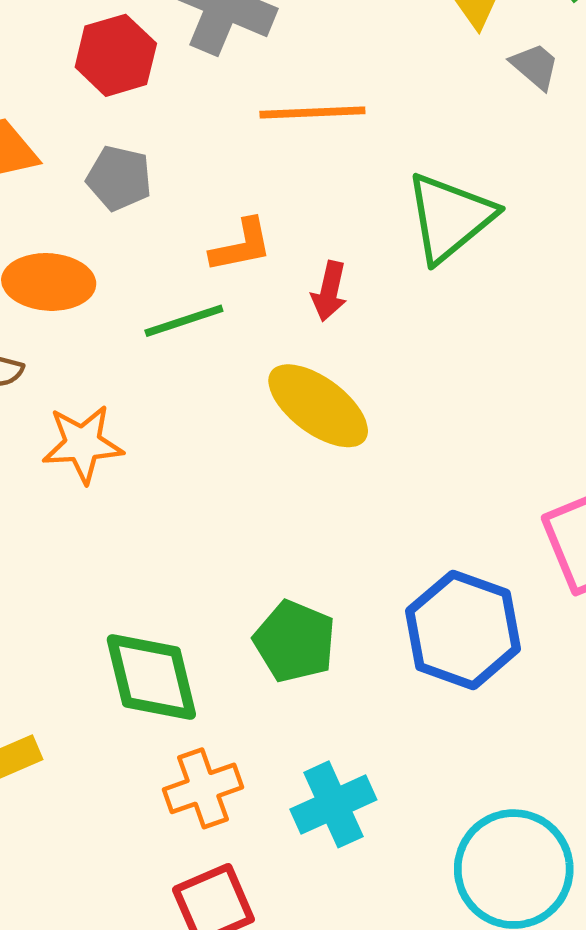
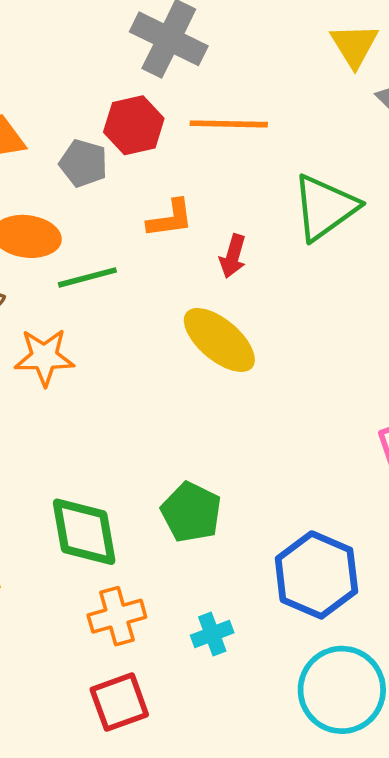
red hexagon: (116, 55) -> (134, 125), moved
green line: (184, 321) -> (87, 277), moved
blue hexagon: (463, 630) -> (316, 575), moved
cyan cross: (333, 804) -> (212, 634), size x0.7

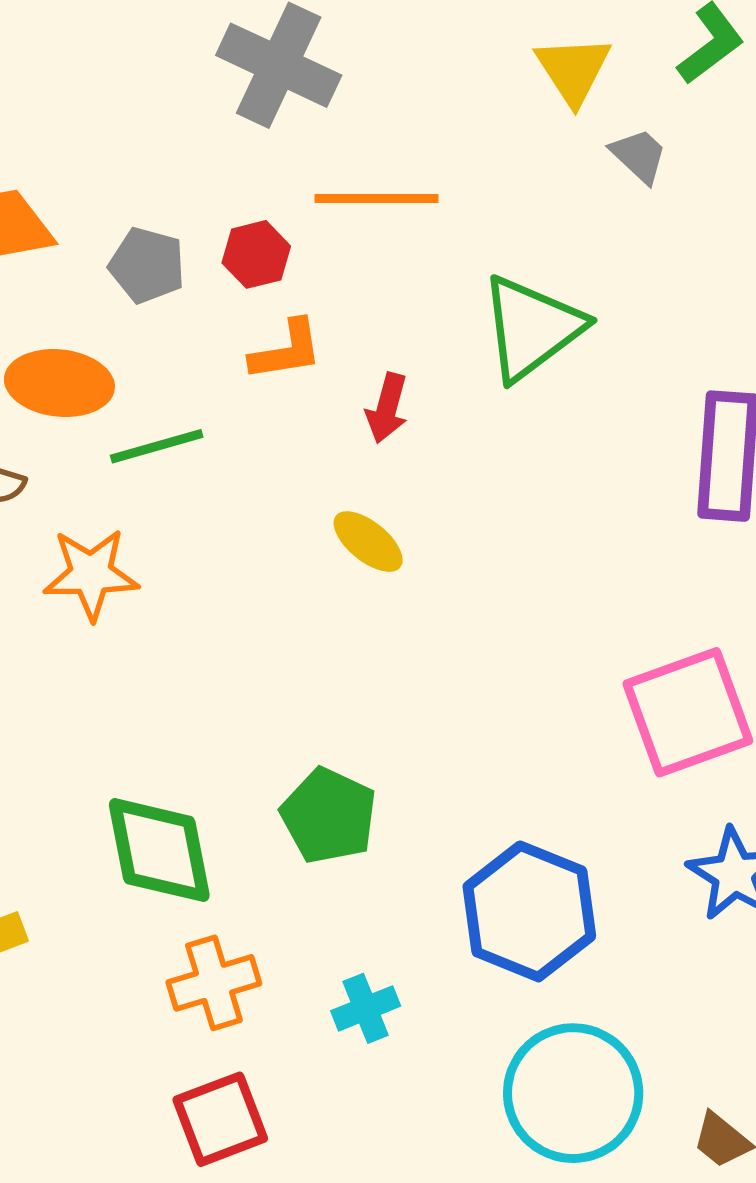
red hexagon: (134, 125) -> (256, 254), moved, size x0.7
yellow ellipse: (219, 340) -> (368, 542), size x0.6

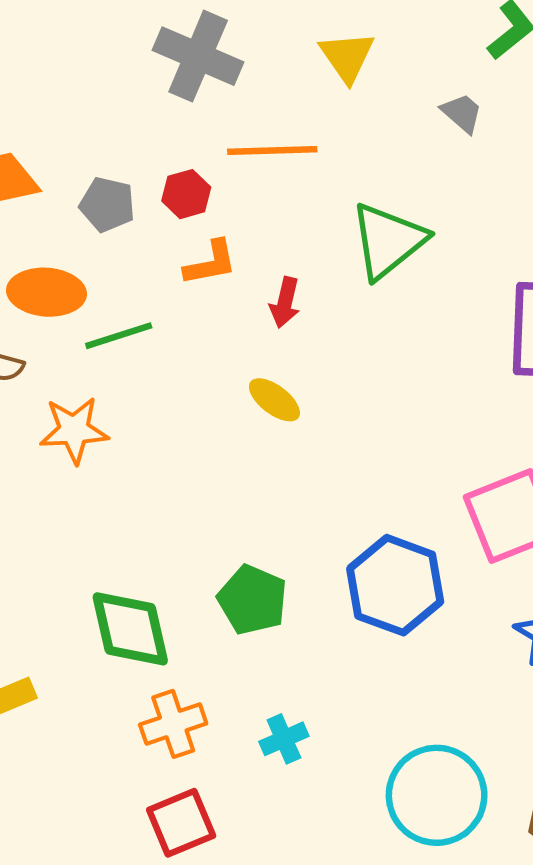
yellow triangle: (573, 70) -> (347, 57), moved
blue hexagon: (529, 911) -> (395, 585), moved

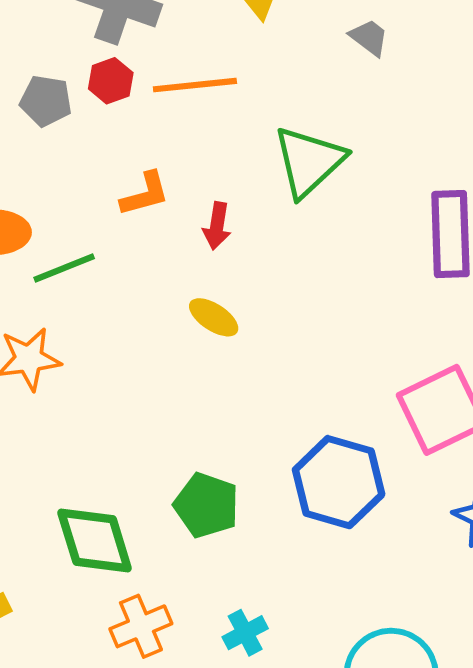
red hexagon: (186, 194) -> (111, 81), moved
gray pentagon: (107, 205) -> (46, 101), moved

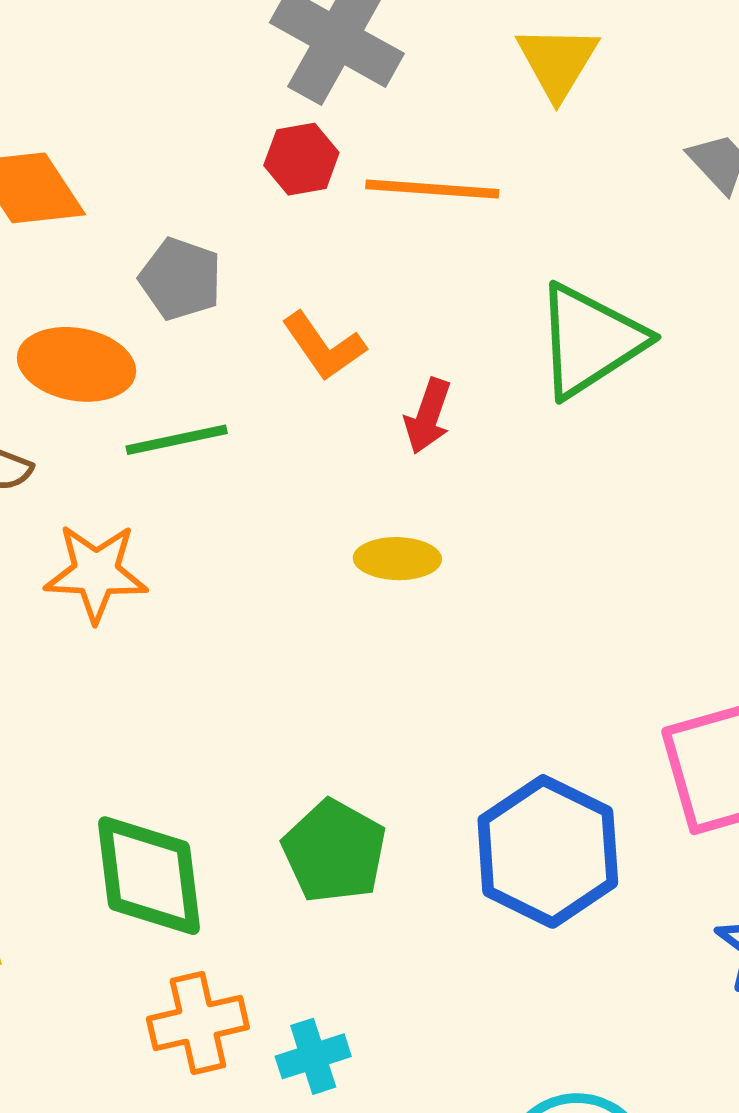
gray pentagon: (46, 101) -> (181, 279), moved
orange L-shape: (145, 194) -> (324, 346), turned 60
yellow ellipse: (214, 317) -> (397, 559), turned -42
cyan cross: (245, 633) -> (313, 1056), moved

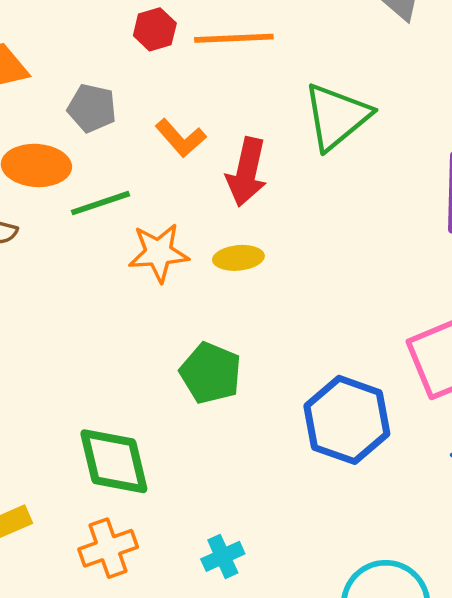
red arrow: (428, 416) -> (247, 172), size x1.5
orange star: (96, 573) -> (159, 253), moved
green pentagon: (334, 851) -> (211, 373), moved
orange cross: (198, 1023) -> (108, 548), moved

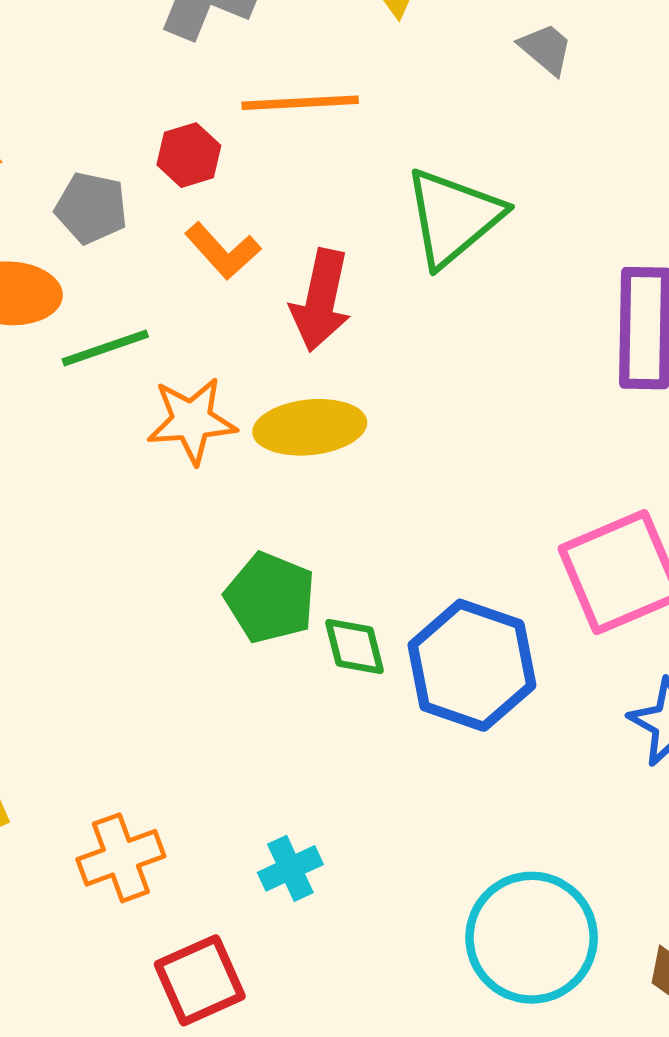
red hexagon: (155, 29) -> (189, 155), moved
yellow ellipse: (238, 258) -> (310, 427), size x1.5
green diamond: (114, 461) -> (355, 647), moved, size x0.6

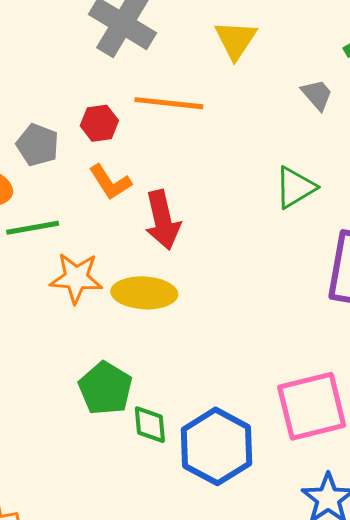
green triangle: (453, 217) -> (295, 187), moved, size x0.7
red arrow: (321, 300) -> (163, 220), turned -34

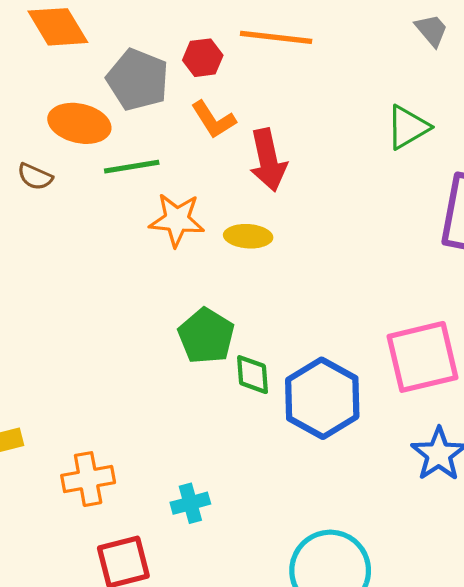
gray pentagon: (38, 145) -> (138, 80), size x1.4
yellow ellipse: (144, 293) -> (248, 236), size x0.7

